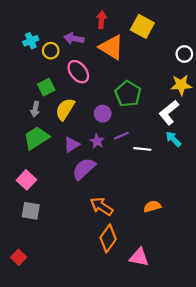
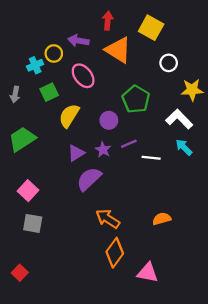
cyan cross: (31, 41) -> (35, 65), moved
white circle: (184, 54) -> (169, 63), moved
gray arrow: (35, 109) -> (15, 95), moved
white L-shape: (169, 113) -> (179, 119), turned 85
green trapezoid: (36, 138) -> (22, 139), moved

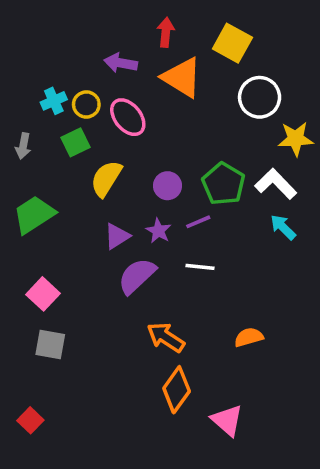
yellow circle: (54, 54) -> (86, 104), moved
white circle: (169, 63) -> (260, 97), size x1.5
green pentagon: (136, 99) -> (223, 184), moved
white line: (151, 158) -> (200, 267), moved
pink triangle: (148, 273) -> (227, 420), turned 30

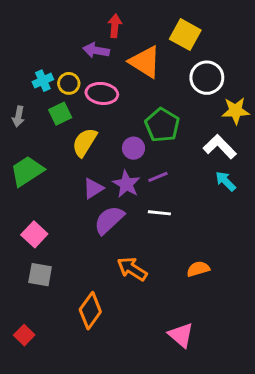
red arrow: (166, 32) -> (115, 26), moved
pink ellipse: (128, 117) -> (102, 93), turned -44
green pentagon: (223, 184) -> (162, 125), moved
purple star: (158, 231) -> (126, 184), size x1.4
orange diamond: (177, 390) -> (90, 311), moved

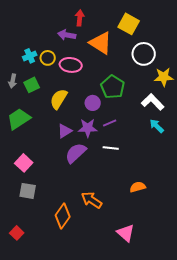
green square: (60, 114) -> (32, 85), moved
purple star: (126, 184) -> (88, 128), turned -30
orange arrow: (132, 269) -> (92, 200), moved

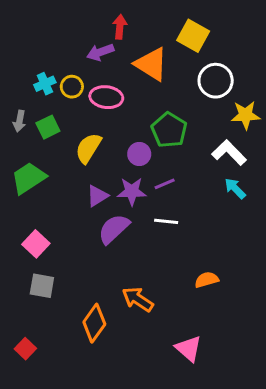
purple arrow: (67, 35) -> (100, 52), turned -30

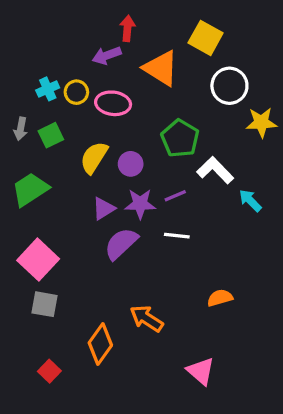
white L-shape: (229, 153) -> (215, 170), moved
purple circle: (139, 154) -> (131, 164), moved
pink square: (36, 244) -> (38, 260), size x1.4
red square: (25, 349) -> (49, 371), moved

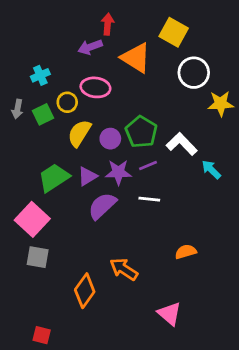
yellow circle: (76, 92) -> (67, 102), moved
green pentagon: (180, 138) -> (141, 132), moved
green trapezoid: (30, 189) -> (54, 178), moved
red square: (49, 371) -> (42, 335), moved, turned -30

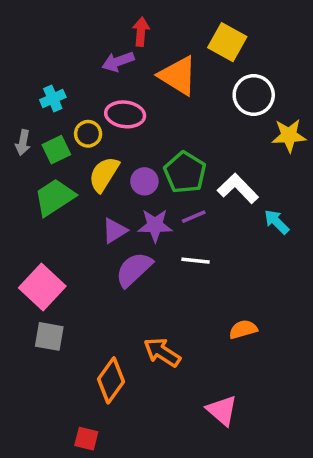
green trapezoid: (54, 178) -> (55, 197), moved
red square: (42, 335) -> (86, 439), moved

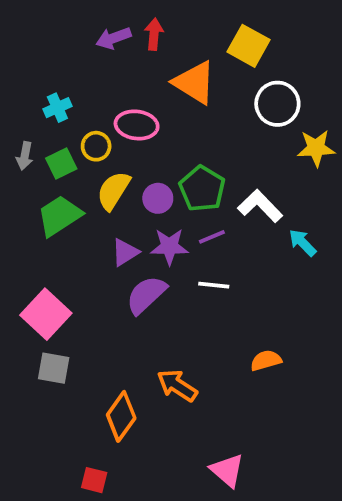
purple arrow: (118, 62) -> (113, 38), moved
pink triangle: (222, 410) -> (227, 470), moved

